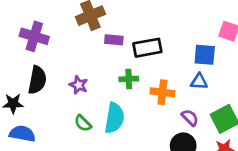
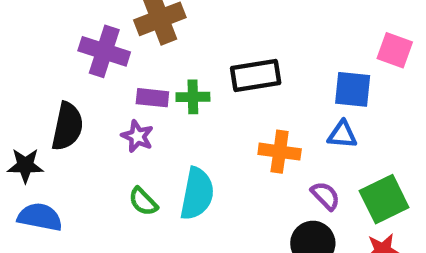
purple cross: (34, 36) -> (104, 51), moved
purple rectangle: (114, 40) -> (152, 98), moved
green cross: (129, 79) -> (193, 97), moved

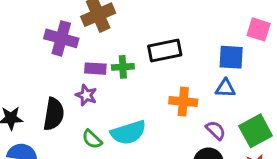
black semicircle: (67, 126) -> (54, 114), moved
cyan semicircle: (197, 194) -> (128, 132), turned 64

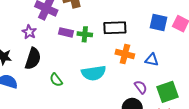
blue square: (231, 57) -> (159, 23), moved
purple star: (86, 95) -> (29, 32), moved
orange cross: (183, 102) -> (125, 54), moved
cyan semicircle: (128, 132) -> (94, 73), moved

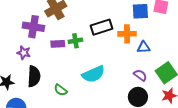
orange cross: (125, 54) -> (127, 34), moved

